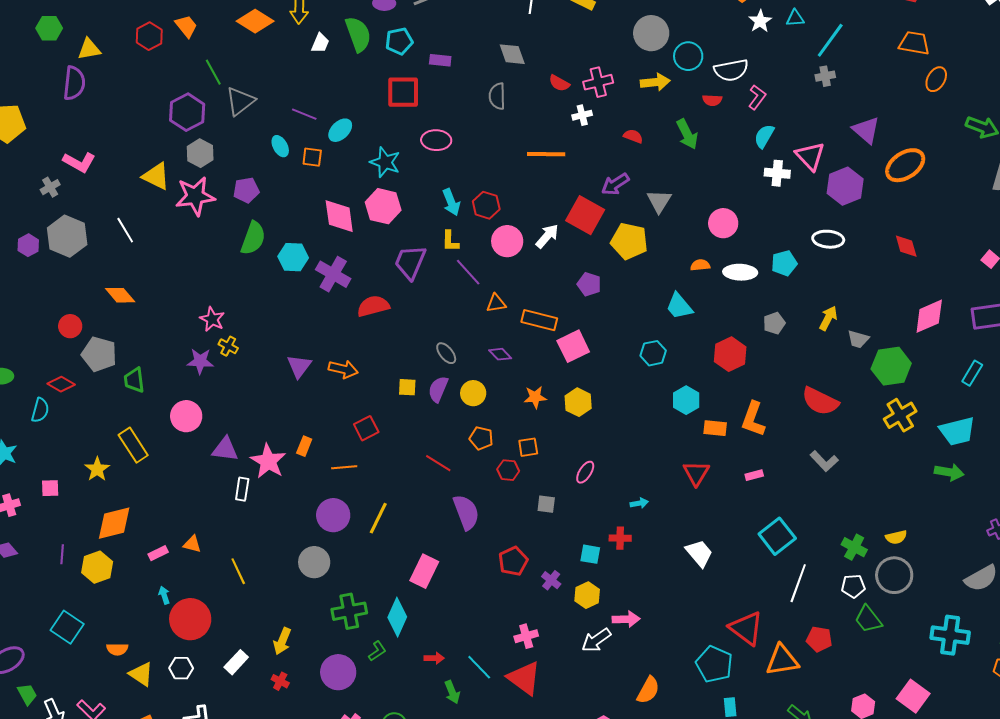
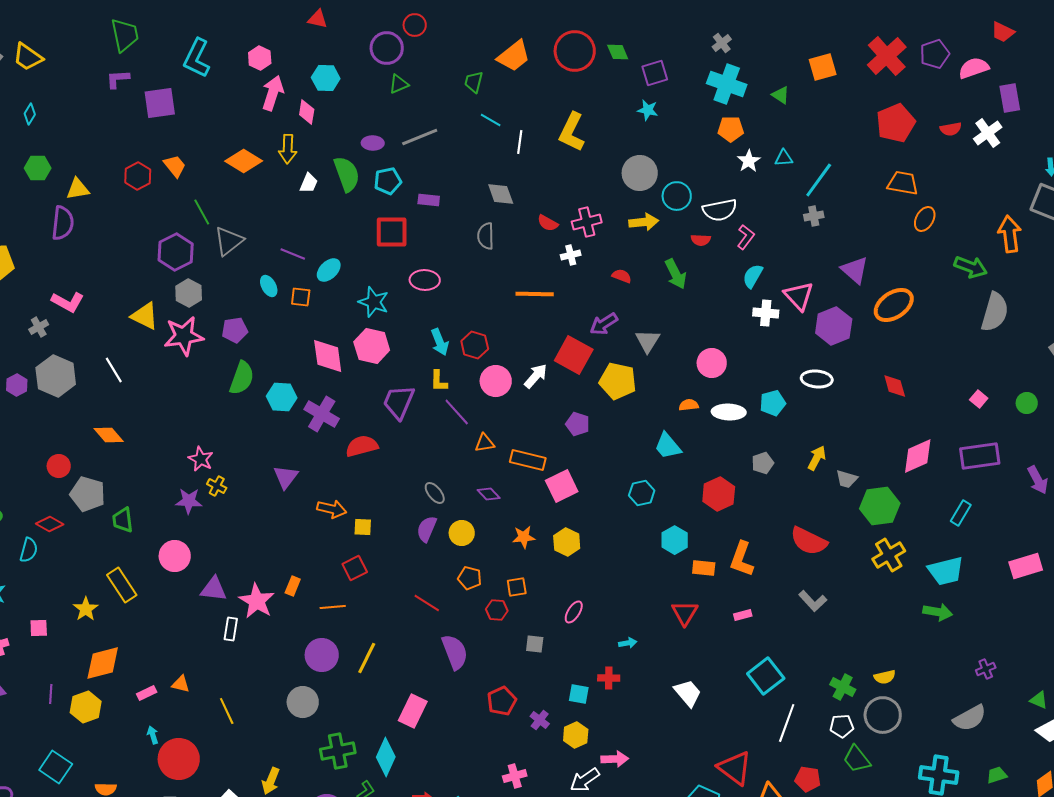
purple triangle: (299, 366) -> (286, 477), moved
yellow square: (407, 387) -> (363, 527), moved

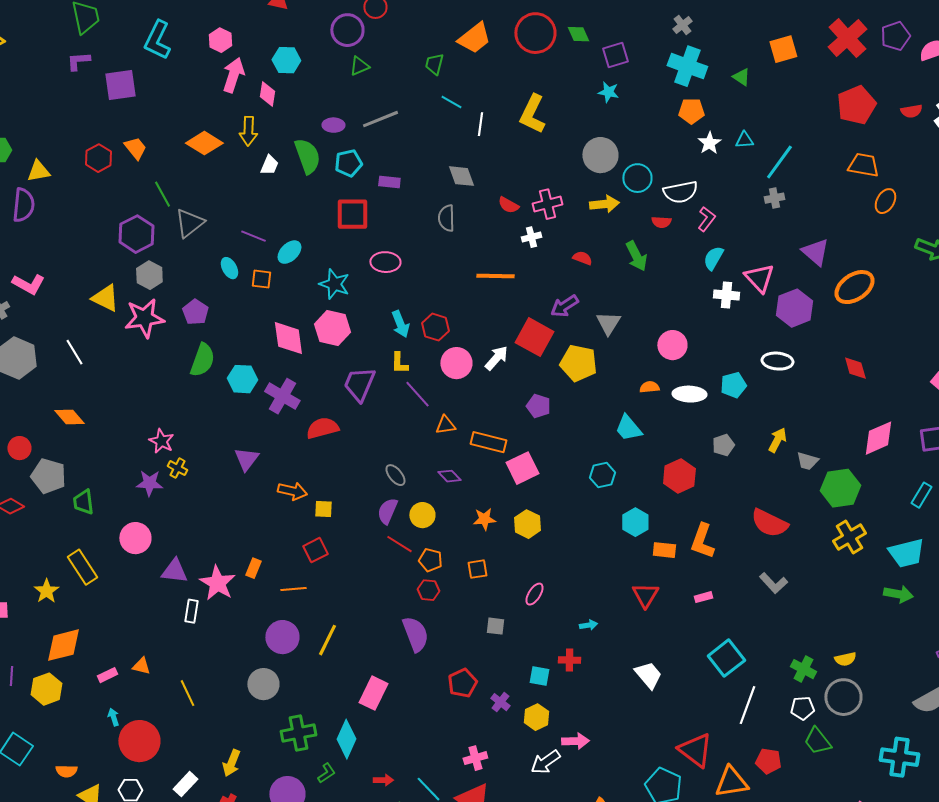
purple pentagon: (235, 330) -> (195, 312), turned -30
red line: (427, 603) -> (399, 544), moved
red hexagon: (497, 610) -> (428, 590), moved

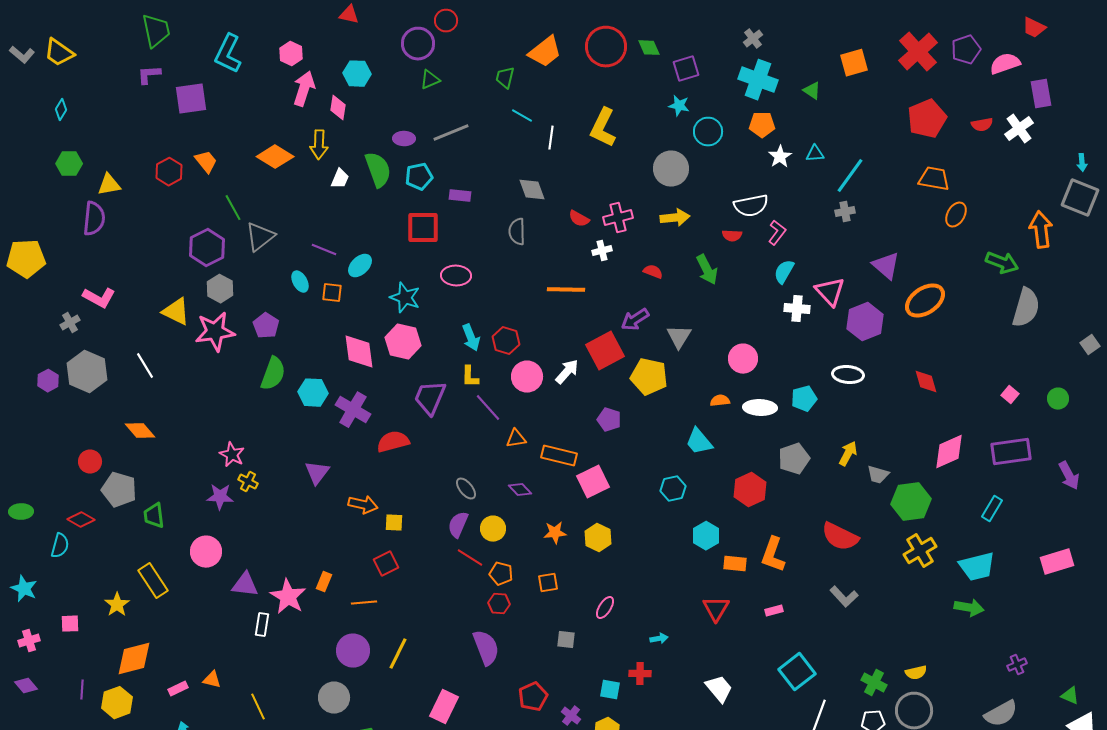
cyan circle: (637, 178) -> (708, 132), moved
red square: (534, 337) -> (605, 351), turned 33
gray pentagon: (723, 445) -> (794, 459), size x1.4

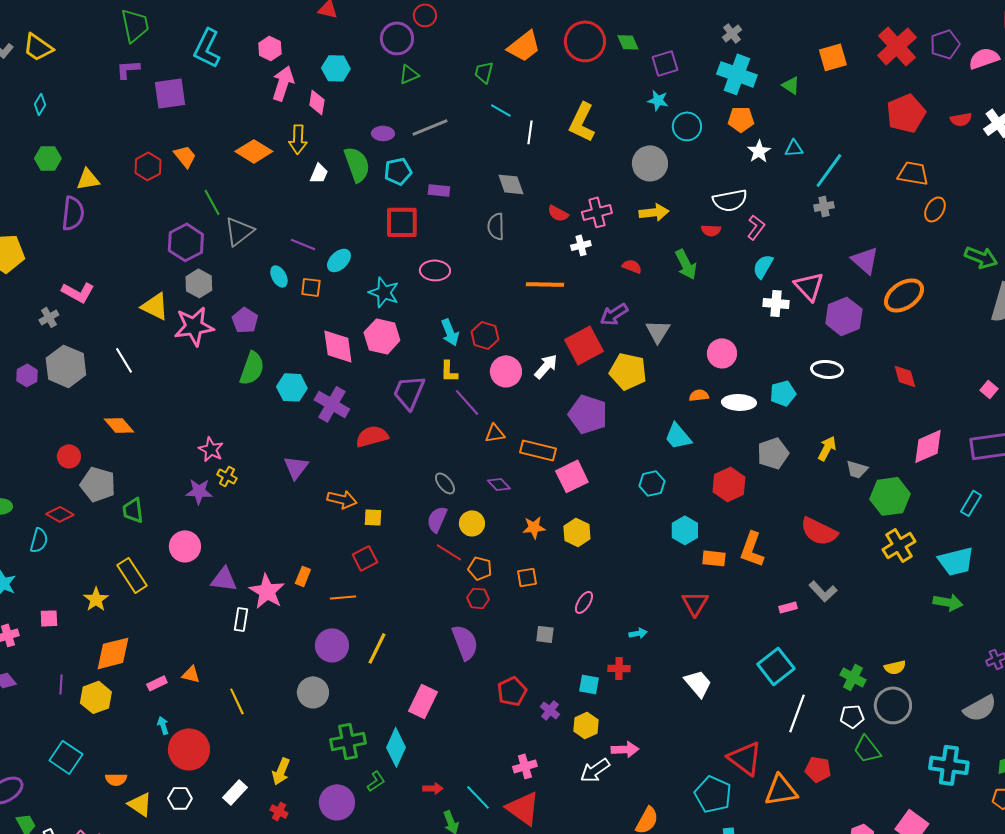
purple pentagon: (609, 420) -> (588, 414), size x1.6
pink rectangle: (774, 611) -> (788, 607), moved

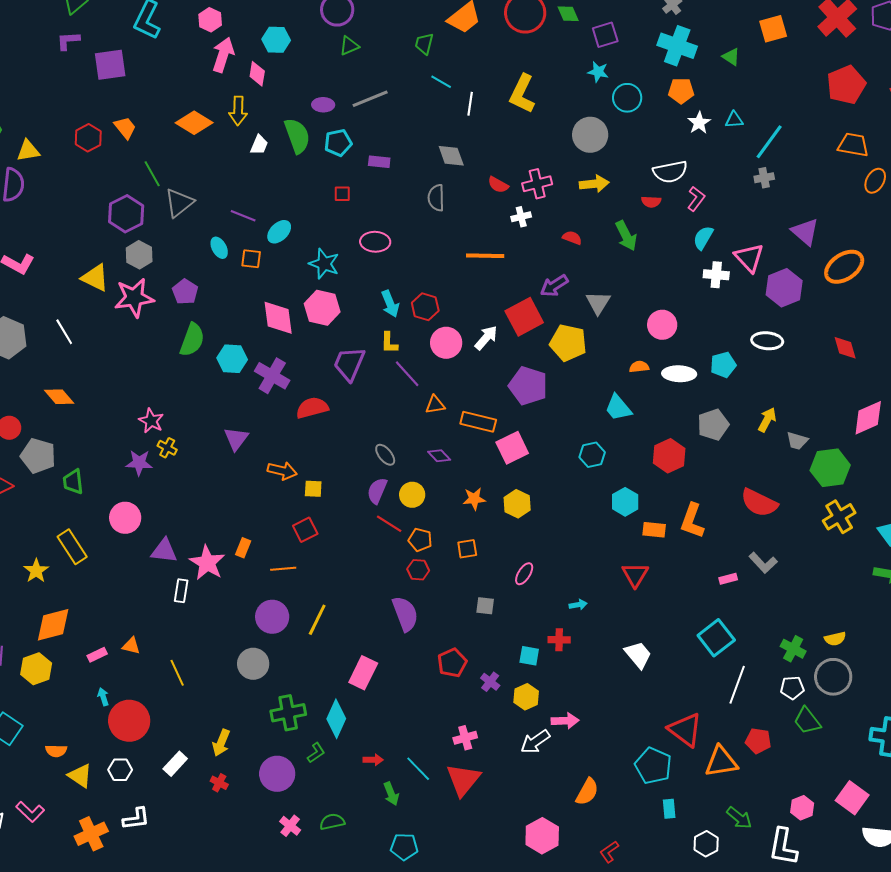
red square: (402, 222) -> (342, 194), size x0.5
red triangle: (523, 808) -> (463, 780), turned 33

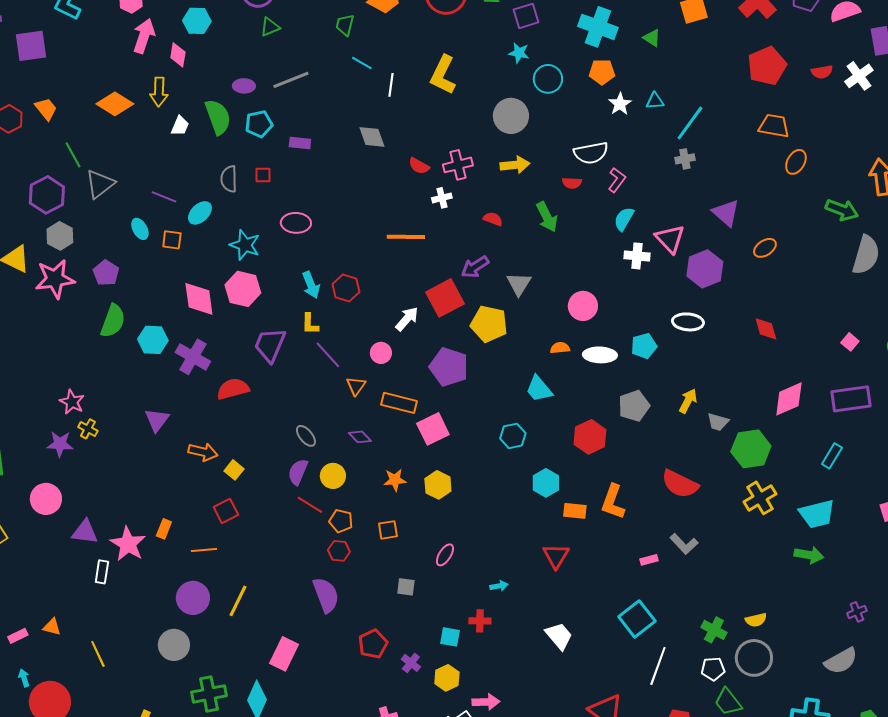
gray semicircle: (436, 198) -> (229, 179), moved
orange ellipse: (844, 267) -> (765, 248), size x0.6
pink circle: (446, 343) -> (381, 353), moved, size x0.7
orange triangle: (435, 405) -> (356, 386), turned -45
yellow square: (313, 489) -> (234, 470), turned 36

